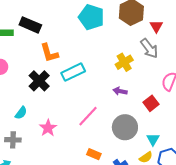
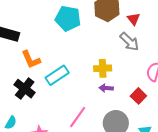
yellow cross: (124, 62) -> (103, 68), moved, turned 36

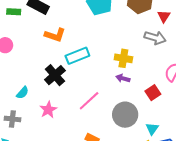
gray arrow: (129, 42) -> (155, 38), turned -40
orange L-shape: (31, 60) -> (55, 35), turned -60
black cross: (25, 89) -> (55, 75), moved

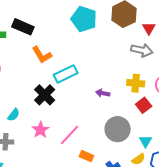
orange L-shape: (55, 35) -> (42, 55), turned 45
yellow cross: (123, 58) -> (136, 83), moved
purple arrow: (123, 78) -> (103, 93), moved
pink line: (89, 101) -> (70, 135), moved

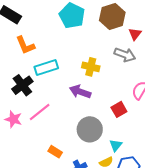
yellow cross: (136, 83) -> (91, 67), moved
purple arrow: (103, 93) -> (80, 92), size x1.5
pink star: (41, 130) -> (13, 119), turned -30
pink line: (70, 135) -> (40, 112), moved

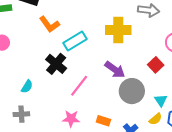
yellow cross: (91, 67) -> (118, 30), size x1.4
purple arrow: (80, 92) -> (115, 70), moved, turned -150
pink star: (13, 119) -> (71, 119), moved

